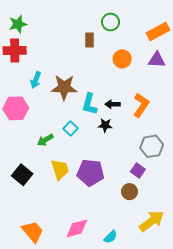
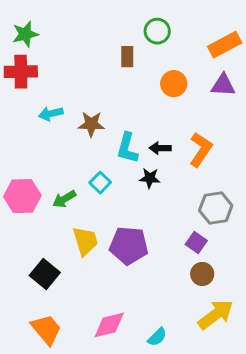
cyan arrow: (36, 80) -> (51, 114), turned 56
brown star: (64, 87) -> (91, 124), size x0.7
pink hexagon: (16, 108) -> (22, 196), moved
black square: (22, 175) -> (45, 274), moved
brown circle: (129, 192) -> (202, 274), moved

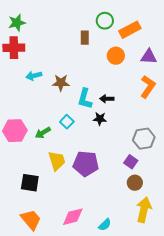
orange rectangle: (225, 45) -> (130, 30), moved
orange L-shape: (201, 150) -> (148, 87), moved
black square: (45, 274) -> (30, 183), turned -30
yellow arrow: (216, 314) -> (144, 210), turned -40

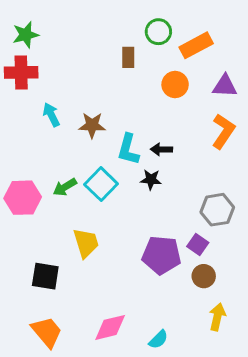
cyan arrow: (34, 76) -> (51, 115), turned 77
cyan square: (67, 122) -> (101, 184), size x1.5
green arrow: (43, 133) -> (65, 187), moved
purple pentagon: (86, 164) -> (161, 255), moved
yellow arrow: (144, 210) -> (217, 317), size x0.7

